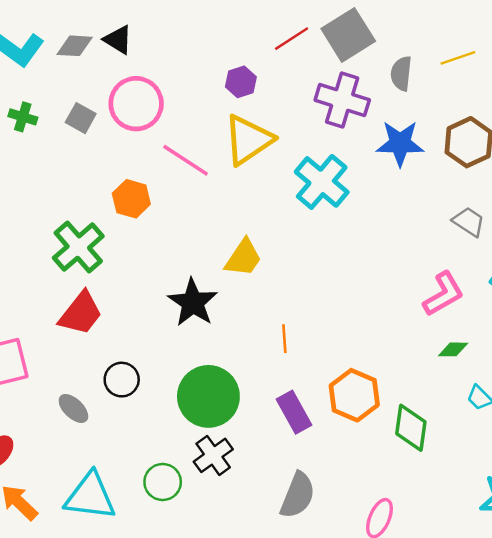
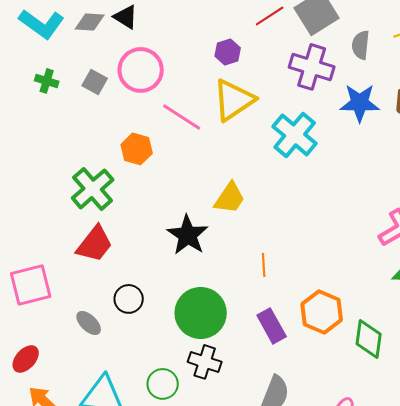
black cross: (213, 455) -> (205, 362), turned -36

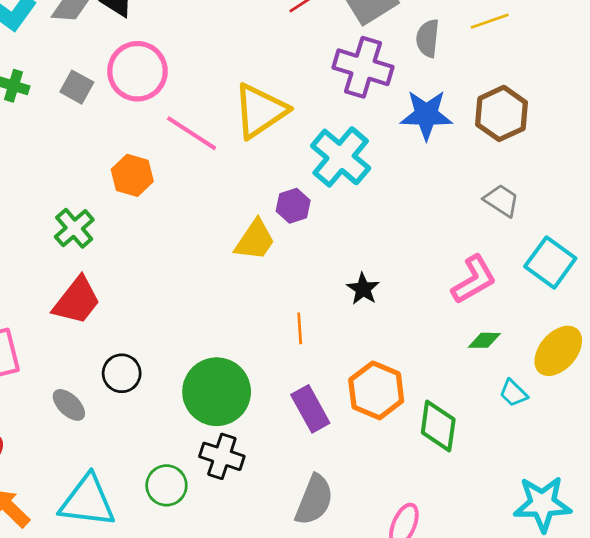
purple hexagon: (228, 52) -> (293, 206), moved
green cross: (93, 189) -> (74, 228), size x0.7
black star: (188, 235) -> (363, 289), moved, size x0.6

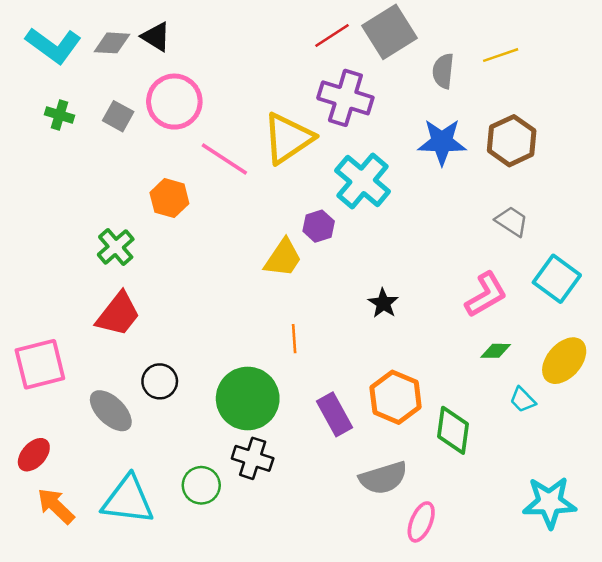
purple cross: (363, 67) -> (345, 98), moved
orange line: (300, 328) -> (294, 339), moved
gray ellipse: (69, 405) -> (111, 411), size x1.4
gray semicircle: (314, 500) -> (383, 478), moved, turned 51

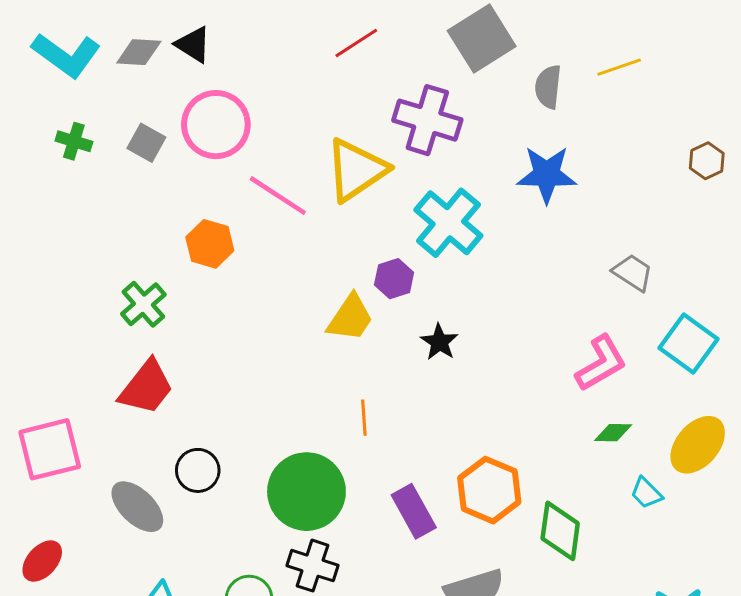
red line: (332, 36) -> (356, 43), moved
brown hexagon: (512, 141) -> (707, 161), moved, size x0.6
black star: (383, 303) -> (439, 342), moved

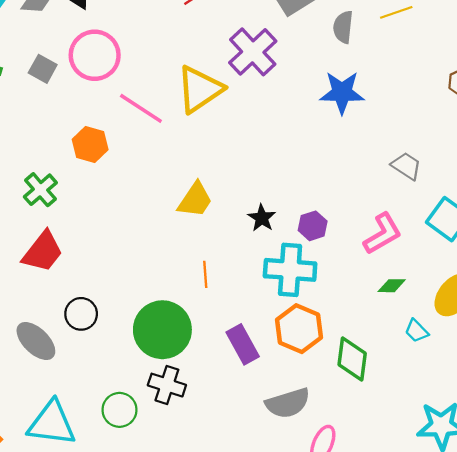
purple cross: (427, 120) -> (253, 52), turned 30
cyan cross: (448, 223) -> (290, 270), moved, turned -36
purple hexagon: (394, 279) -> (313, 226), moved

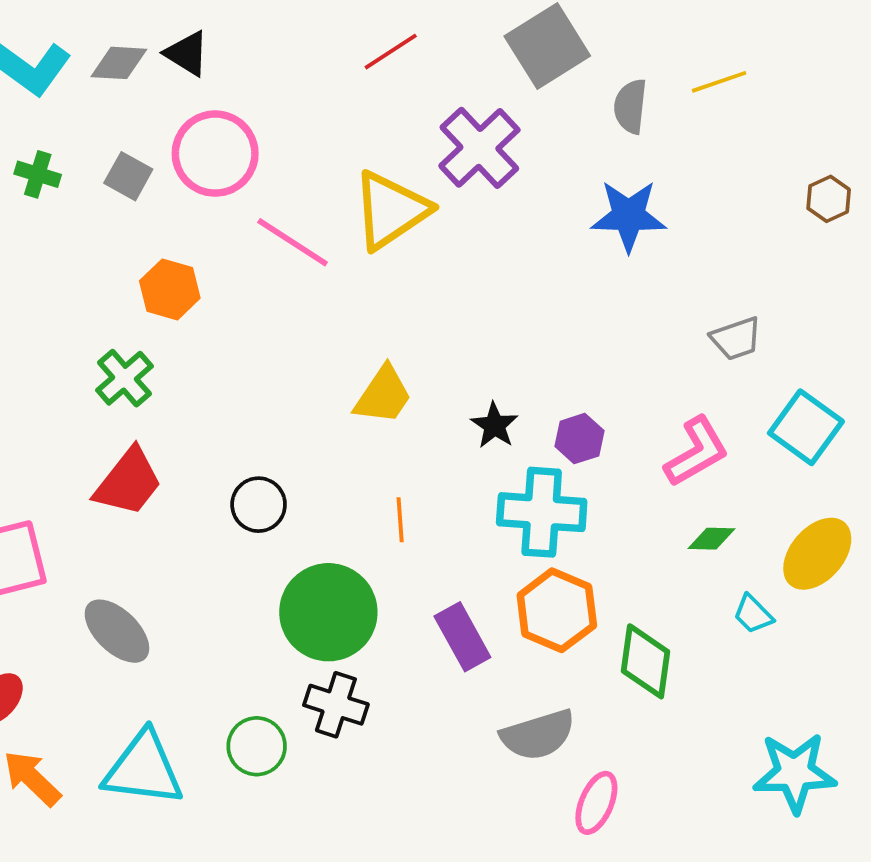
orange hexagon: (90, 144) -> (170, 289), moved
gray trapezoid: (406, 166) -> (736, 339), turned 128
black circle: (81, 314) -> (259, 505), moved

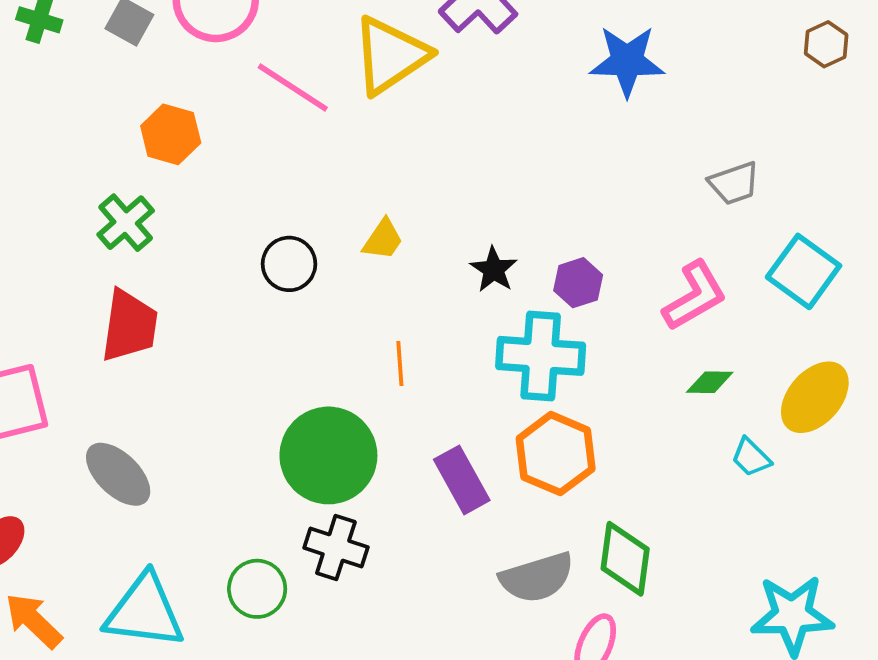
yellow trapezoid: (383, 395) -> (383, 240), size x0.7
red trapezoid: (128, 482) -> (129, 326), turned -30
black circle: (259, 505) -> (289, 264), moved
green diamond: (645, 661) -> (625, 559), moved

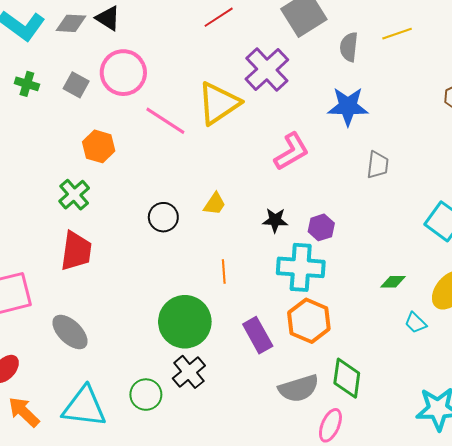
gray trapezoid: (734, 183) -> (378, 165), moved, turned -64
black star: (494, 270) -> (275, 220), turned -30
pink L-shape: (695, 296) -> (291, 152), moved
black cross: (336, 547) -> (189, 372), turned 32

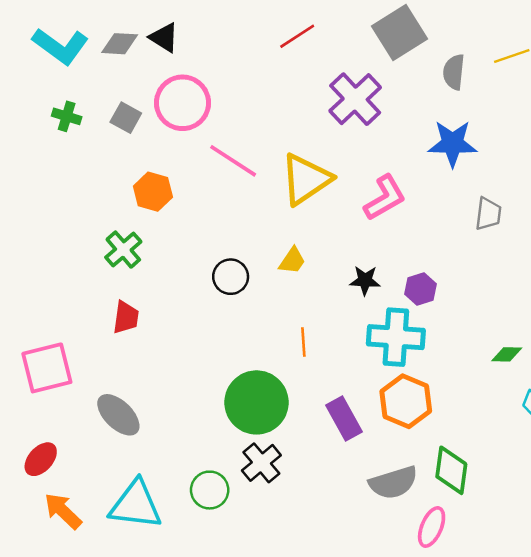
yellow triangle: (219, 103) -> (306, 179), moved
red trapezoid: (76, 251) -> (126, 317), size x0.7

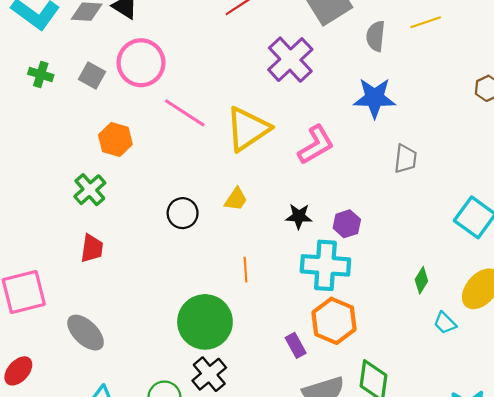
green diamond: (507, 354) -> (421, 280), turned -60
purple rectangle: (344, 418) -> (296, 345), moved, size x0.7

